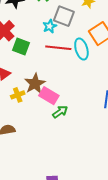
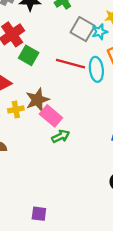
cyan star: (50, 26) -> (100, 32), moved

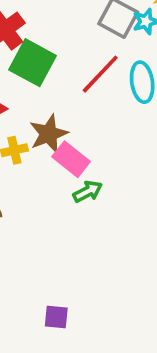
green square: (29, 55) -> (32, 63), size x1.4
red line: (70, 64) -> (100, 74), turned -60

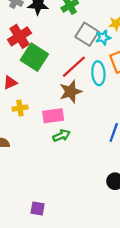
brown star: (49, 134) -> (71, 92), moved
pink rectangle: (71, 159) -> (53, 116), turned -50

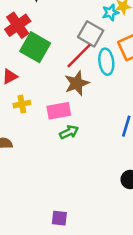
gray square: (87, 34) -> (91, 34), moved
cyan star: (103, 37) -> (110, 13), moved
purple square: (38, 208) -> (59, 218), moved

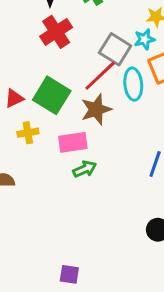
cyan star: (110, 13) -> (144, 39), moved
red cross: (18, 25) -> (56, 32), moved
green square: (35, 47) -> (52, 95), moved

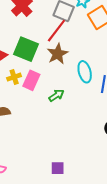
cyan ellipse: (133, 84) -> (85, 72), moved
pink rectangle: (73, 142) -> (31, 80), moved, turned -48

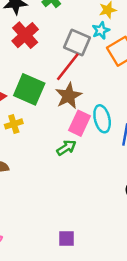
pink rectangle: (31, 80) -> (79, 123), moved

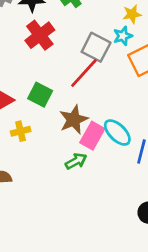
green square: (29, 89) -> (40, 95), size x0.7
brown star: (69, 96) -> (74, 120), moved
cyan ellipse: (102, 119) -> (117, 132), turned -36

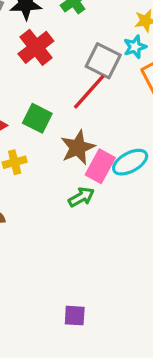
cyan ellipse: (117, 132) -> (130, 162), turned -72

